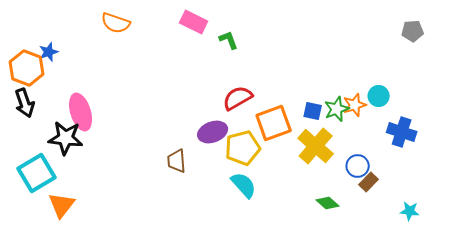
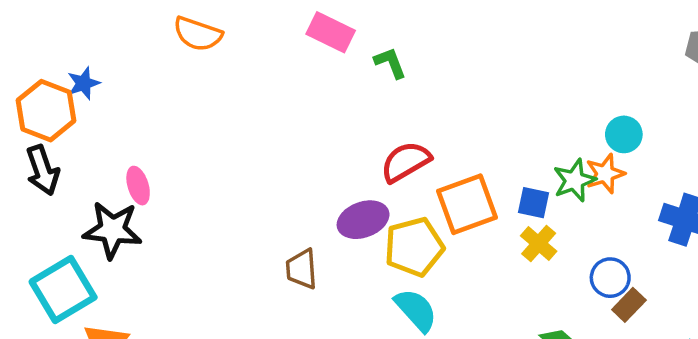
cyan circle: (379, 96) -> (624, 134), moved
blue square: (313, 111) -> (534, 203), moved
pink ellipse: (81, 112) -> (138, 186), size x0.6
yellow cross: (316, 146) -> (539, 244), size x0.6

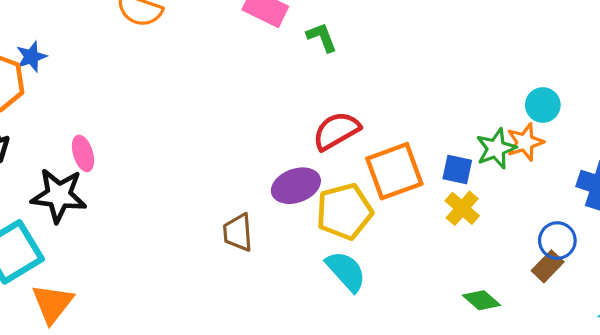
blue circle: (610, 278) -> (557, 241), moved

